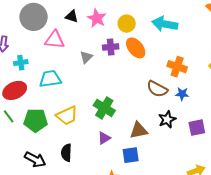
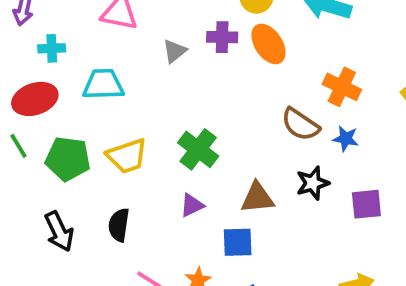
black arrow: (35, 159) -> (59, 231), turned 30

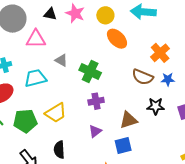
purple cross: (222, 37) -> (96, 101), moved
gray triangle: (175, 51) -> (61, 60), moved, turned -40
orange cross: (342, 87) -> (160, 53), turned 36
green cross: (198, 149) -> (90, 71), moved
black star: (313, 183) -> (156, 106), turned 30

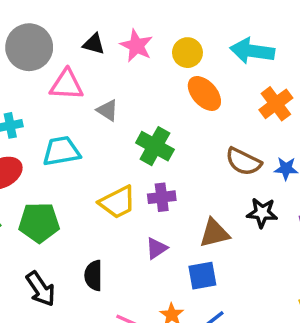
orange cross: (160, 53) -> (276, 104), moved
gray triangle: (61, 60) -> (107, 110), moved
yellow trapezoid: (56, 113) -> (117, 202), moved

